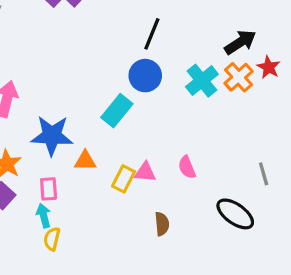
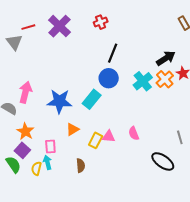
blue star: (52, 136) -> (59, 101), moved
orange triangle: (85, 161) -> (73, 129), turned -32
brown semicircle: (162, 224) -> (81, 165), moved
yellow semicircle: (52, 239) -> (36, 169), moved

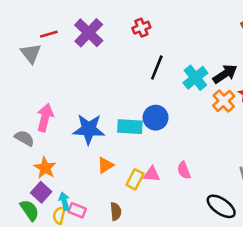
blue circle: (109, 78) -> (156, 118), moved
cyan cross: (143, 81) -> (195, 78), moved
cyan rectangle: (92, 99) -> (130, 127), turned 54
pink rectangle: (50, 146) -> (77, 210), moved, turned -64
cyan arrow: (47, 162) -> (64, 201), moved

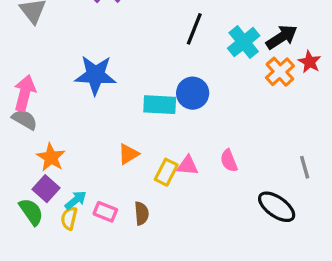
pink arrow: (45, 118) -> (25, 93), moved
blue star: (89, 129) -> (95, 75), moved
cyan arrow: (64, 201) -> (76, 200), turned 66
pink rectangle: (77, 210) -> (105, 212), moved

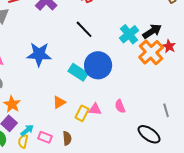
black line: (194, 29) -> (84, 29), moved, turned -66
orange cross: (280, 72) -> (151, 52), size x1.4
blue circle: (193, 93) -> (98, 65), size x1.4
cyan rectangle: (160, 105) -> (78, 72), turned 30

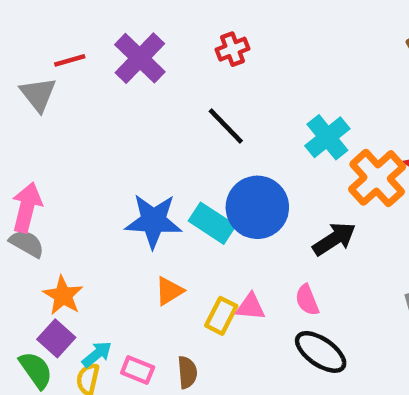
black arrow: (152, 31) -> (334, 239), moved
blue star: (39, 54) -> (153, 221), moved
black ellipse: (149, 134) -> (321, 352), moved

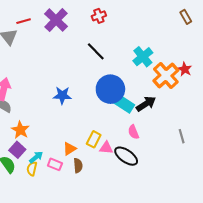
blue star: (153, 221) -> (62, 95), size x0.7
cyan rectangle: (212, 223) -> (124, 104), moved
orange triangle: (169, 291) -> (70, 149), moved
pink triangle: (251, 307) -> (106, 148), moved
black ellipse: (321, 352) -> (126, 156), moved

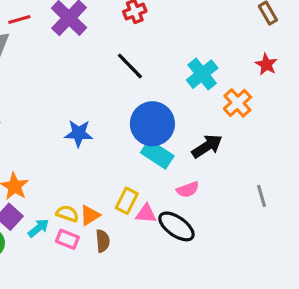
red star: (185, 69) -> (266, 64), moved
orange cross: (166, 76) -> (237, 103), size x0.7
cyan rectangle: (124, 104) -> (157, 154), moved
pink semicircle: (133, 132) -> (188, 190), turned -88
yellow semicircle: (32, 169) -> (67, 214), moved, turned 96

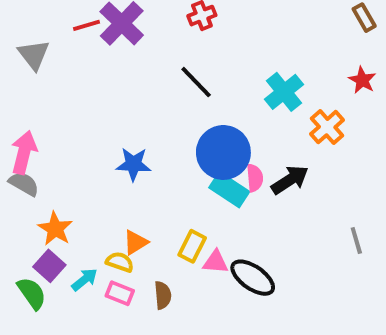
red line: (19, 20) -> (87, 25), moved
pink semicircle: (188, 190) -> (255, 178), moved, turned -75
orange triangle: (90, 215) -> (135, 242), moved

